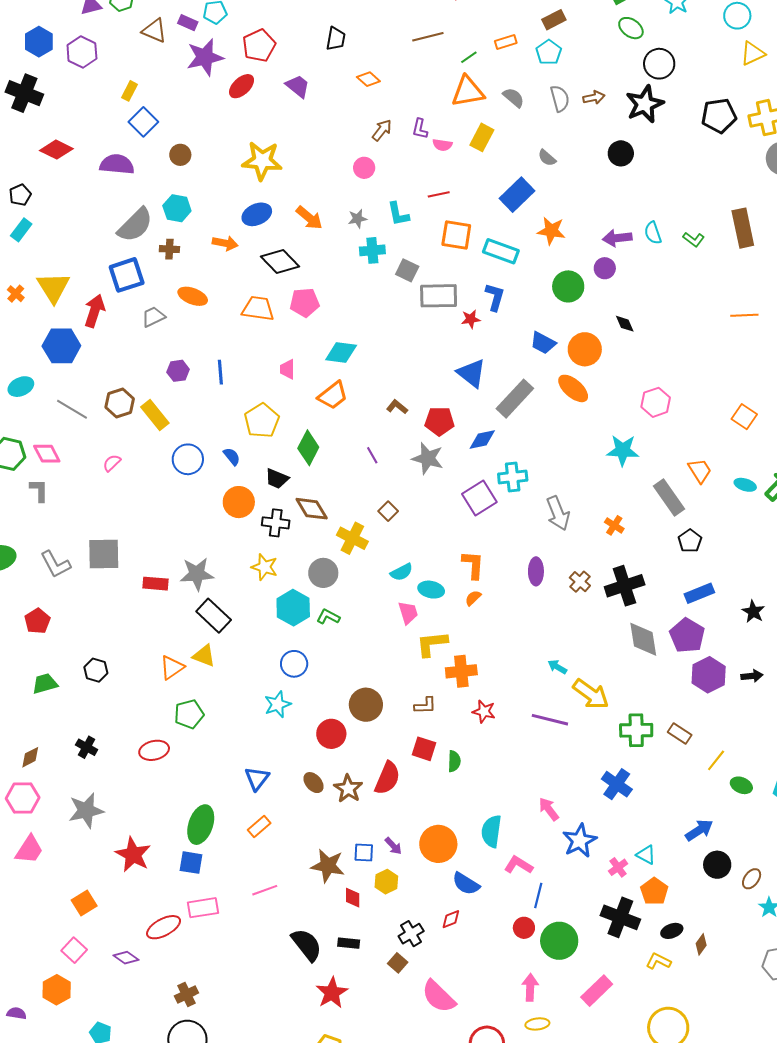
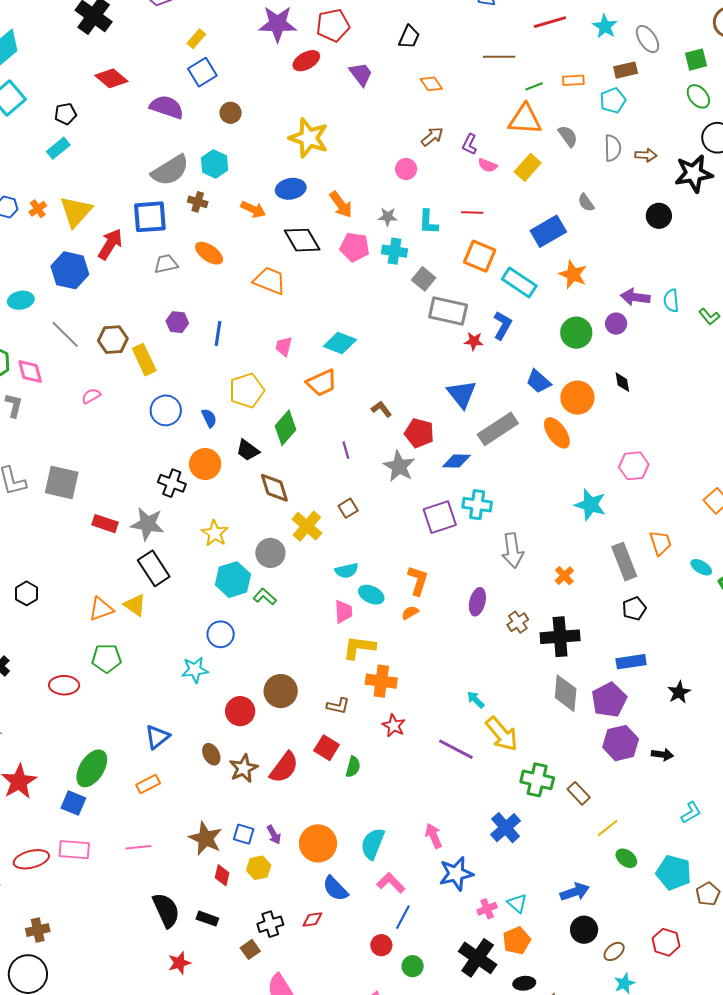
pink pentagon: (305, 303) -> (355, 247), moved
black cross: (276, 523) -> (172, 483), moved
green circle: (559, 941) -> (413, 966), size x0.6
red star: (332, 993) -> (179, 963), size x0.7

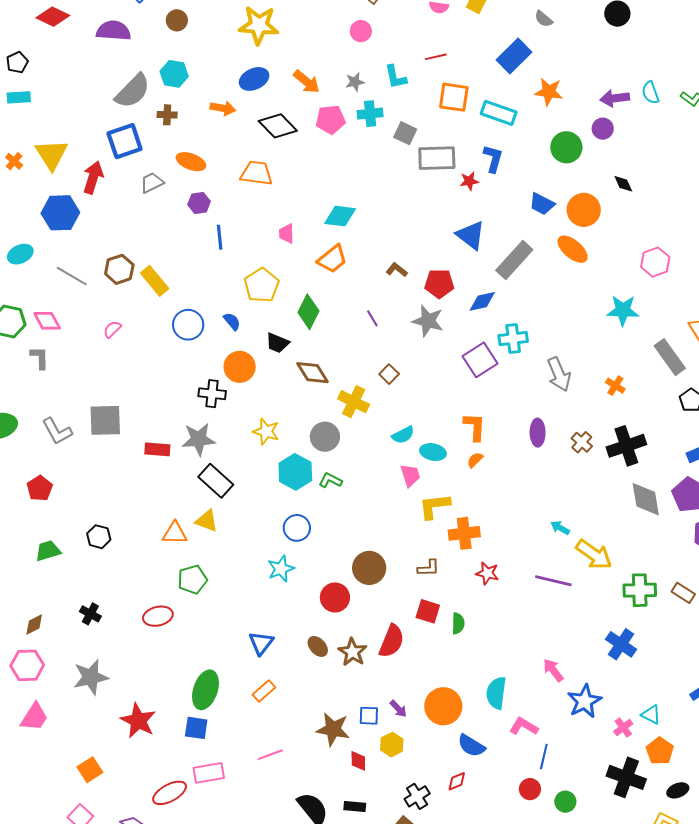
cyan rectangle: (58, 148) -> (19, 97), turned 50
purple hexagon: (177, 322) -> (199, 203), moved
orange triangle: (101, 609) -> (175, 533), turned 36

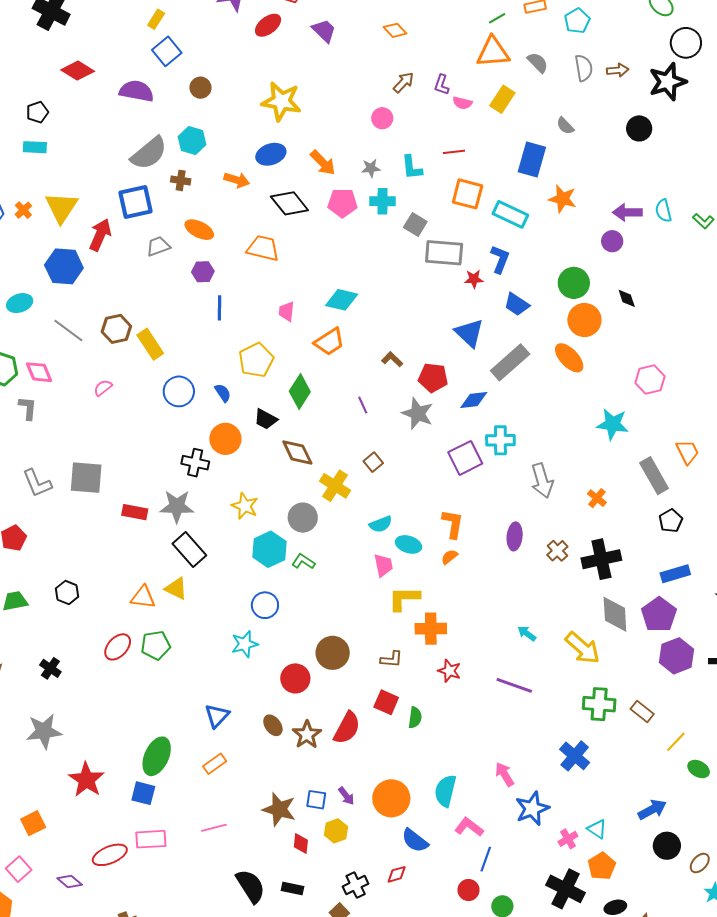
blue rectangle: (514, 56) -> (532, 160), turned -36
green circle: (566, 147) -> (574, 283), moved
blue trapezoid: (542, 204) -> (517, 304), moved
yellow arrow: (594, 555) -> (583, 648), moved
red ellipse: (158, 616) -> (118, 647), moved, turned -40

